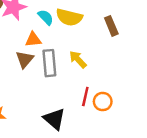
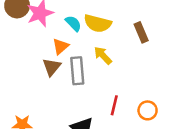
orange triangle: (33, 40) -> (61, 46), turned -35
yellow arrow: (78, 59) -> (103, 55), moved
orange circle: (103, 102) -> (148, 110), moved

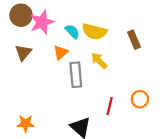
brown triangle: (52, 67) -> (23, 53), moved
orange circle: (148, 110) -> (140, 99), moved

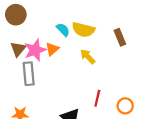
pink star: (42, 22) -> (35, 50), moved
gray rectangle: (76, 75) -> (29, 74), moved
orange circle: (140, 99) -> (125, 106), moved

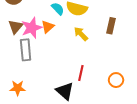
brown rectangle: (120, 37) -> (111, 26), moved, turned 35
red line: (97, 98) -> (81, 73), moved

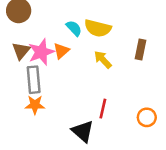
orange star: (18, 88) -> (35, 105), moved

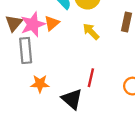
orange star: (35, 105) -> (40, 84), moved

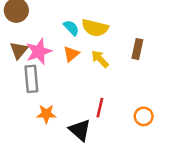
orange triangle: (52, 23) -> (71, 54), moved

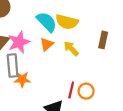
cyan semicircle: (71, 28) -> (47, 22), size x1.5
orange star: (46, 114) -> (22, 79), moved
orange circle: (144, 116) -> (86, 91), moved

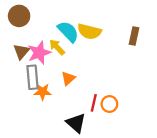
brown rectangle: (103, 40) -> (134, 36), moved
orange triangle: (47, 44) -> (68, 78), moved
yellow arrow: (71, 48) -> (57, 47), moved

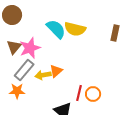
yellow arrow: (57, 47) -> (43, 75), moved, turned -56
gray rectangle: (32, 77) -> (24, 70), turned 45
orange star: (43, 92) -> (17, 91), moved

